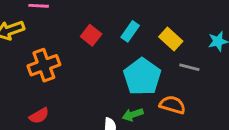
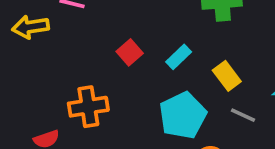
orange cross: (44, 65) -> (88, 107), moved

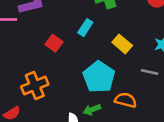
cyan rectangle: (179, 57) -> (85, 28), moved
gray line: (243, 115) -> (150, 72), moved

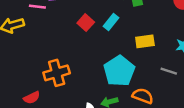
red square: (54, 43) -> (86, 23), moved
yellow rectangle: (122, 44) -> (145, 41), turned -54

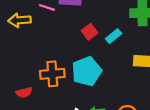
cyan pentagon: (119, 71) -> (87, 71), moved

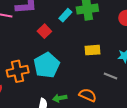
cyan rectangle: (114, 36) -> (65, 15), moved

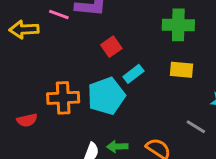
cyan rectangle: (65, 15) -> (133, 74), moved
yellow rectangle: (92, 50) -> (181, 70), moved

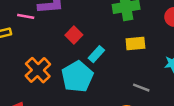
orange cross: (63, 98) -> (38, 70), moved, turned -30
gray line: (196, 127) -> (141, 88), moved

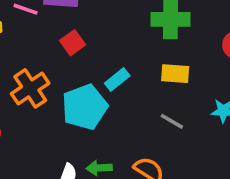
red square: (74, 35) -> (73, 43), moved
gray line: (141, 88) -> (172, 121), moved

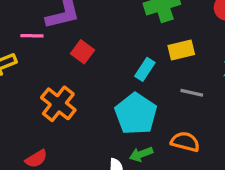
cyan rectangle: (117, 79) -> (145, 69), moved
cyan pentagon: (85, 107) -> (136, 114), moved

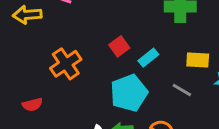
yellow rectangle: (181, 50) -> (198, 60), moved
red square: (83, 52) -> (119, 46), moved

